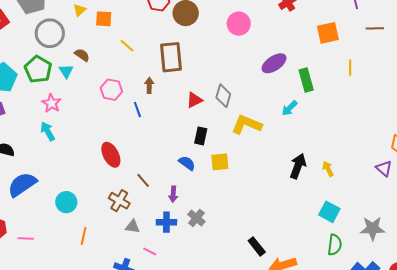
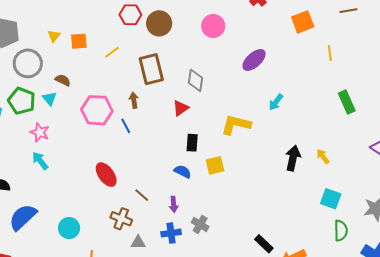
yellow line: (127, 46) -> (112, 52), moved, turned -70
green rectangle: (306, 80) -> (347, 102), moved
pink hexagon: (111, 90) -> (97, 110), size x1.4
gray diamond: (223, 96) -> (195, 80), moved

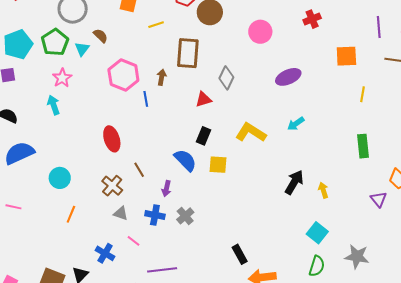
blue semicircle: (183, 172) -> (185, 160), size x1.4

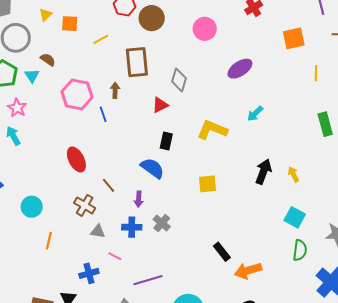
yellow square: (218, 165) -> (208, 184), moved
blue cross: (105, 253) -> (89, 273), turned -36

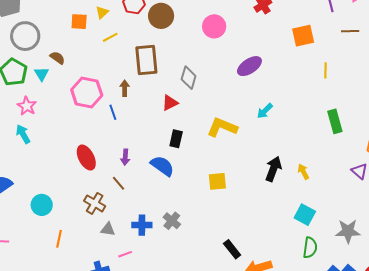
yellow triangle: (46, 15) -> (102, 12), moved
purple arrow: (139, 199) -> (125, 157), moved
pink line: (115, 256) -> (125, 254), turned -48

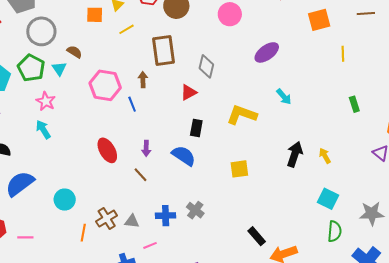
cyan arrow: (265, 111) -> (284, 97), turned -84
green rectangle: (335, 121) -> (354, 104), size x0.7
brown cross: (95, 203) -> (107, 218), moved, turned 30

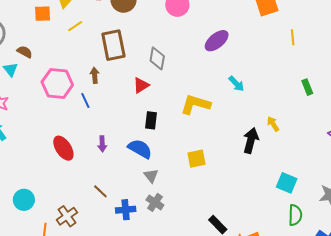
yellow arrow: (325, 156) -> (273, 124), moved
brown line: (141, 175) -> (100, 191), moved
gray triangle: (132, 221) -> (151, 176), moved, turned 49

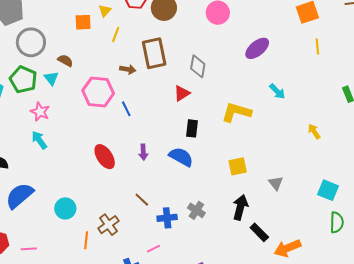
yellow line: (75, 26) -> (116, 35), turned -35
yellow line: (293, 37) -> (317, 46), moved
brown arrow: (95, 75) -> (128, 69), moved, turned 105
black arrow: (251, 141) -> (240, 207), moved
gray triangle: (151, 176) -> (276, 183), moved

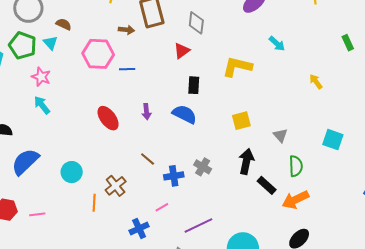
blue line: (126, 109) -> (127, 69), turned -63
green semicircle: (337, 222) -> (296, 166), moved

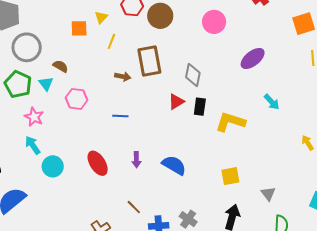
pink hexagon: (98, 54) -> (77, 99), moved, size x0.7
black rectangle: (194, 85) -> (200, 107), moved
cyan circle: (72, 172) -> (53, 166), moved

